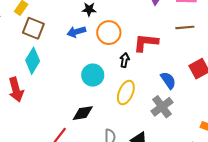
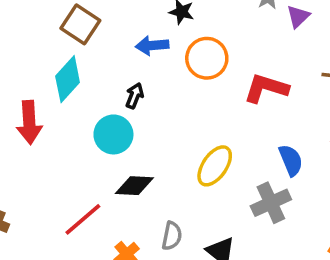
black arrow: (125, 60) -> (135, 96), moved
cyan circle: (93, 75) -> (113, 134), moved

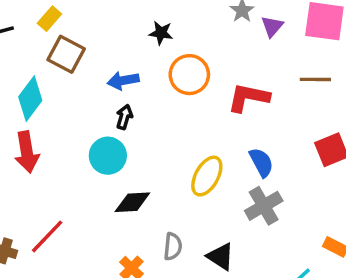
blue arrow: (152, 45) -> (123, 81), moved
cyan diamond: (68, 79) -> (30, 99), moved
blue semicircle: (291, 160) -> (261, 162), moved
red line: (83, 219) -> (47, 236), moved

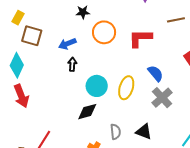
cyan circle: (108, 156) -> (97, 86), moved

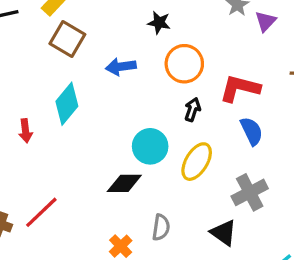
black arrow: (72, 64) -> (192, 110), moved
cyan diamond: (17, 65) -> (67, 104), moved
blue semicircle: (155, 73) -> (252, 131), moved
red arrow: (21, 96) -> (26, 131), size x0.6
black triangle: (144, 132) -> (224, 233), moved

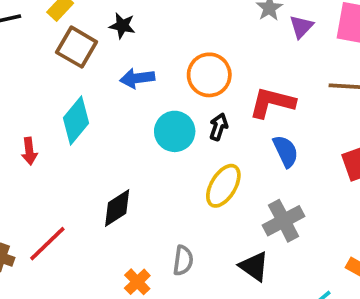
black star: (159, 23) -> (122, 26), moved
cyan circle: (150, 146) -> (175, 131), moved
black diamond: (124, 183) -> (117, 208), moved, turned -32

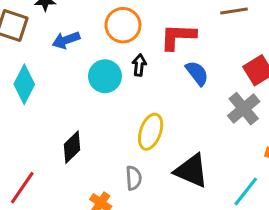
yellow ellipse: (223, 186) -> (151, 132), moved
gray cross: (284, 221) -> (244, 109), moved
black triangle: (254, 266) -> (191, 171), size x1.4

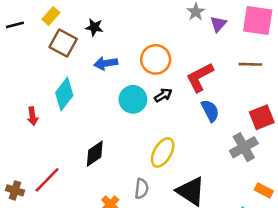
red L-shape: (178, 37) -> (200, 77), turned -40
black arrow: (139, 65) -> (163, 95), turned 42

